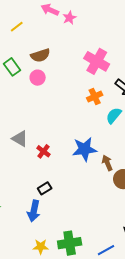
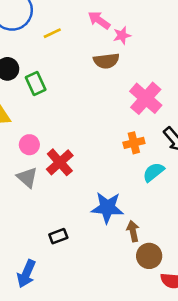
brown semicircle: (40, 55) -> (106, 61), moved
pink circle: (38, 78) -> (29, 145), moved
red cross: (44, 151) -> (60, 162), moved, size x1.5
black rectangle: (45, 188) -> (58, 236), moved

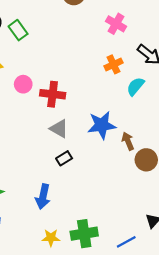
pink cross: (146, 98) -> (116, 24), size x0.7
red cross: (60, 162) -> (53, 94), turned -30
gray triangle: (27, 177) -> (59, 129), moved

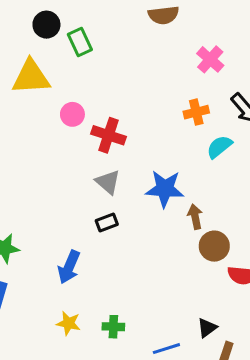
green cross: (84, 234) -> (113, 327), size x0.6

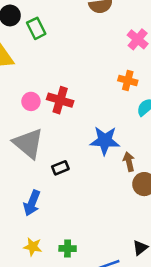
orange cross: (196, 112) -> (128, 81), turned 30
pink circle: (72, 114) -> (31, 101), moved
gray triangle: (108, 182) -> (28, 143), moved, size x1.6

